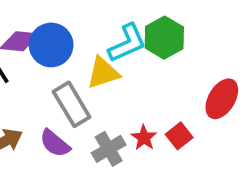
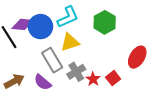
cyan L-shape: (127, 43) -> (68, 17), moved
gray cross: (109, 149) -> (76, 72), moved

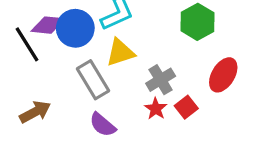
green hexagon: (105, 22) -> (198, 22), moved
gray cross: (76, 72) -> (161, 80), moved
purple semicircle: (43, 82) -> (103, 125), moved

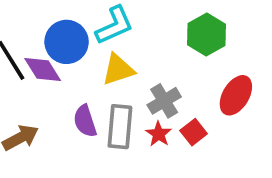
purple diamond: (48, 25) -> (43, 70), moved, turned 52
gray rectangle: (93, 80) -> (120, 127), moved, turned 36
purple semicircle: (103, 125) -> (85, 121), moved, turned 32

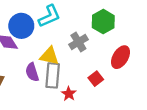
yellow triangle: (118, 70) -> (49, 56), moved, turned 30
gray cross: (164, 101) -> (78, 42), moved
red star: (159, 134) -> (69, 94), moved

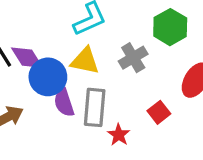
blue circle: (21, 26) -> (48, 77), moved
yellow triangle: (49, 56) -> (85, 61), moved

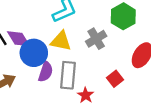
purple semicircle: (64, 103) -> (46, 72), turned -144

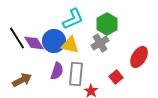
green hexagon: (123, 16) -> (107, 24), moved
blue circle: (34, 53) -> (54, 41), moved

